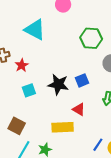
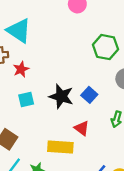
cyan triangle: (35, 30) -> (19, 31), moved
blue square: (82, 80) -> (89, 95), turned -32

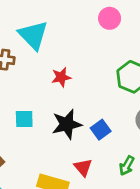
red star: (21, 69) -> (61, 77), moved
black star: (61, 96) -> (67, 124), turned 30

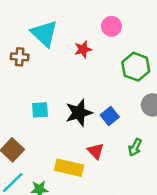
pink circle: (110, 18) -> (111, 26), moved
red star: (61, 77) -> (83, 49), moved

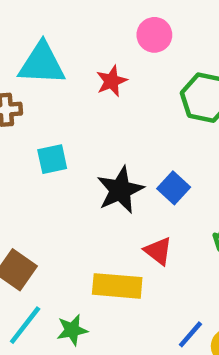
cyan triangle: (44, 33) -> (42, 64), turned -32
cyan square: (40, 110) -> (52, 159), moved

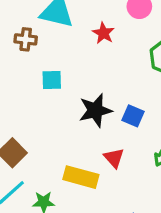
red star: (112, 81) -> (103, 33), turned -30
blue square: (174, 188) -> (133, 116), turned -30

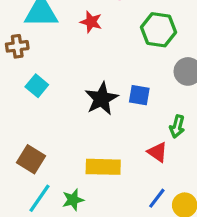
cyan square: (52, 80) -> (37, 86), moved, turned -35
red triangle: (114, 158) -> (157, 152), moved

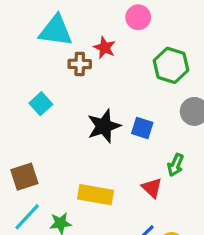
brown cross: (17, 46) -> (80, 64), moved
brown square: (31, 159) -> (24, 177), turned 32

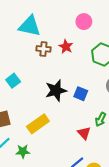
red star: (105, 48) -> (66, 47), moved
cyan square: (41, 104) -> (13, 81), moved
yellow rectangle: (96, 195) -> (38, 124), moved, turned -50

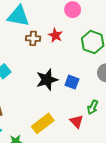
yellow rectangle: (38, 124) -> (43, 123), moved

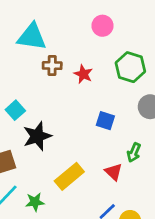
red star: (55, 35) -> (83, 74), moved
black star: (47, 80) -> (37, 136), moved

